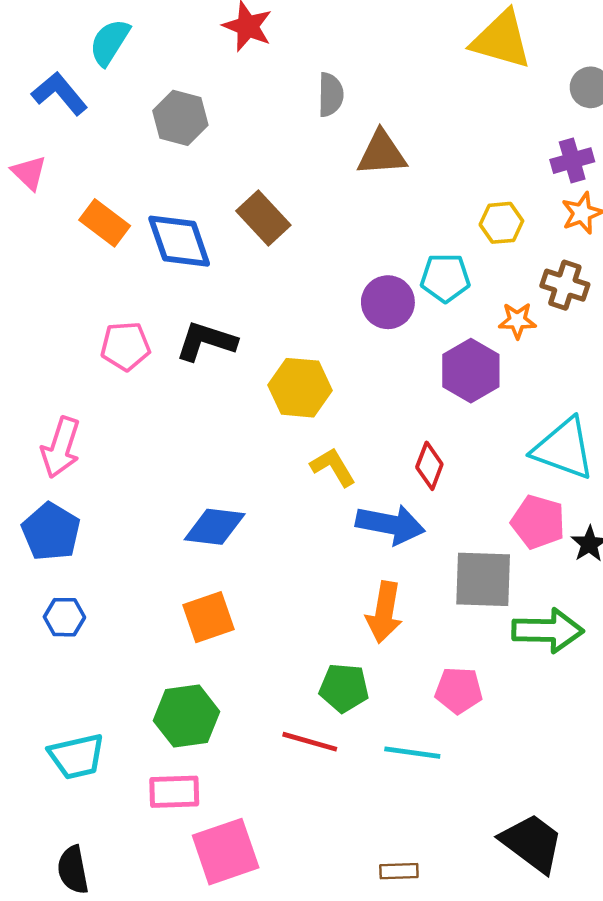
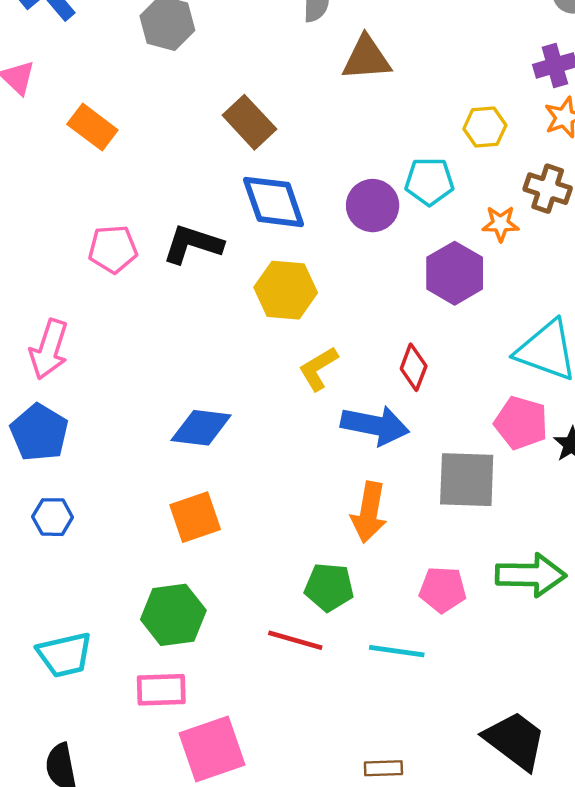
blue diamond: (179, 241) -> (274, 202), moved
yellow L-shape: (333, 467) -> (318, 369), turned -90
green arrow: (548, 631) -> (531, 575), moved

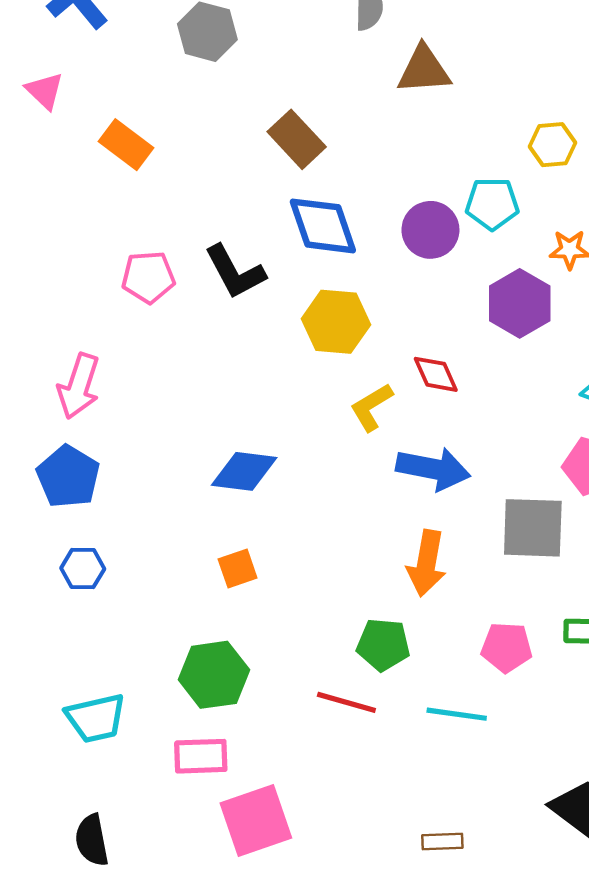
black L-shape: (193, 244) -> (235, 272), turned -136
red diamond: (414, 367) -> (436, 374), moved, turned -45
orange square: (195, 517) -> (238, 569), size x0.7

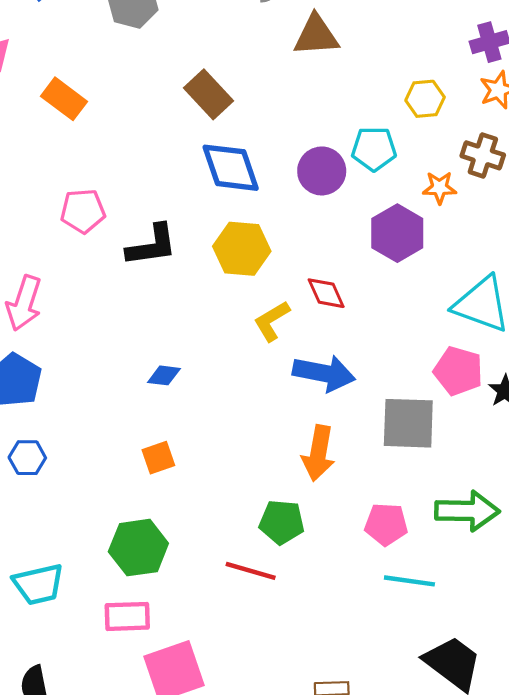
black L-shape: (235, 272) -> (152, 245), moved, turned -70
blue diamond: (244, 471) -> (164, 375), size x0.6
cyan line: (457, 714) -> (409, 581), moved

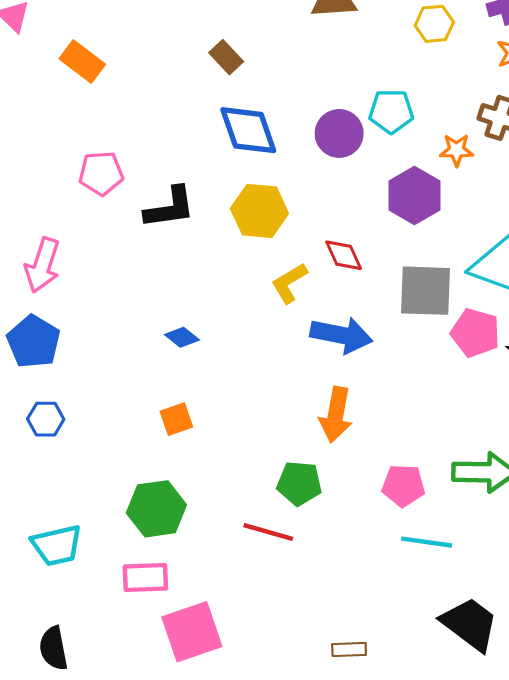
brown rectangle: (208, 94) -> (226, 57), size x0.7
yellow hexagon: (425, 99) -> (434, 24), moved
blue diamond: (164, 375) -> (182, 337), turned 32
gray square: (408, 423) -> (425, 291), moved

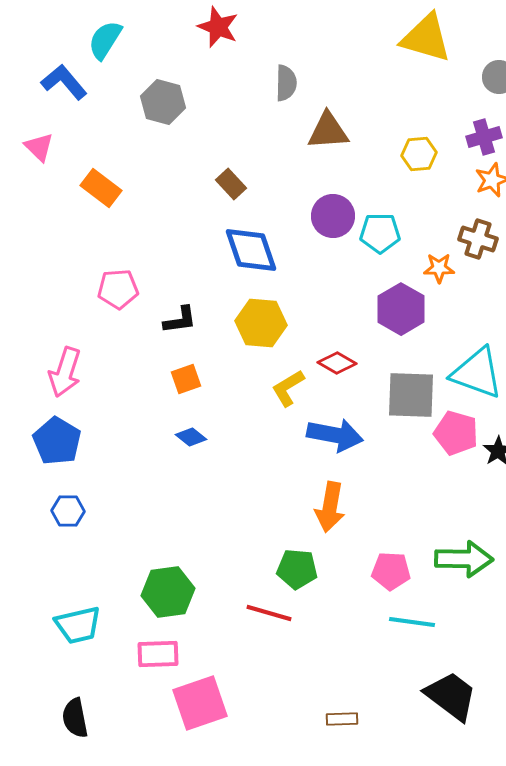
purple circle: (339, 133) -> (333, 216), moved
black L-shape: (170, 208) -> (180, 320), size x0.7
red diamond: (344, 255) -> (337, 363), turned -36
orange square: (176, 419) -> (186, 379), moved

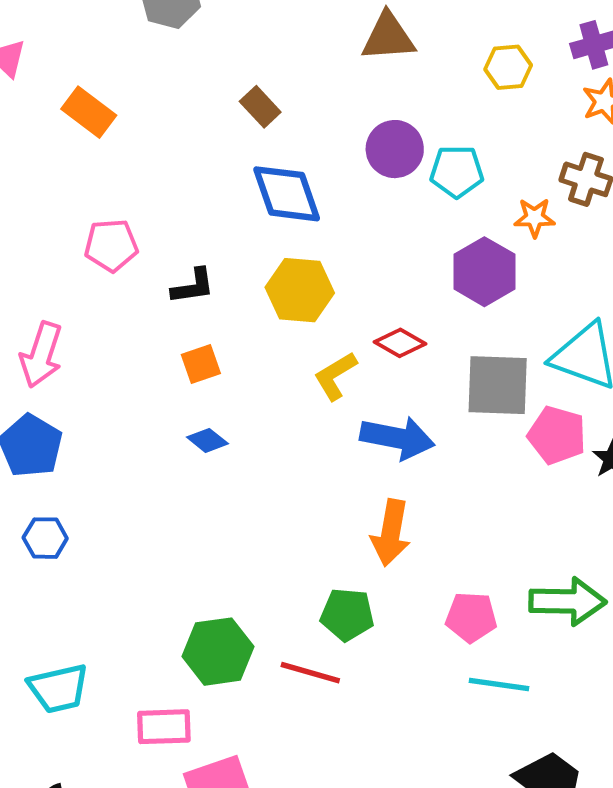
green hexagon: (168, 592) -> (218, 652), moved

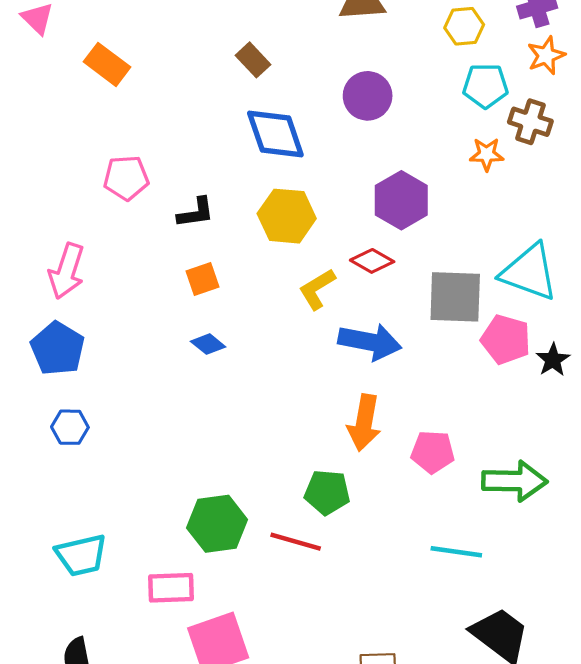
cyan pentagon: (457, 171) -> (485, 86), moved
purple hexagon: (484, 272) -> (401, 200), moved
pink pentagon: (471, 617) -> (433, 452), moved

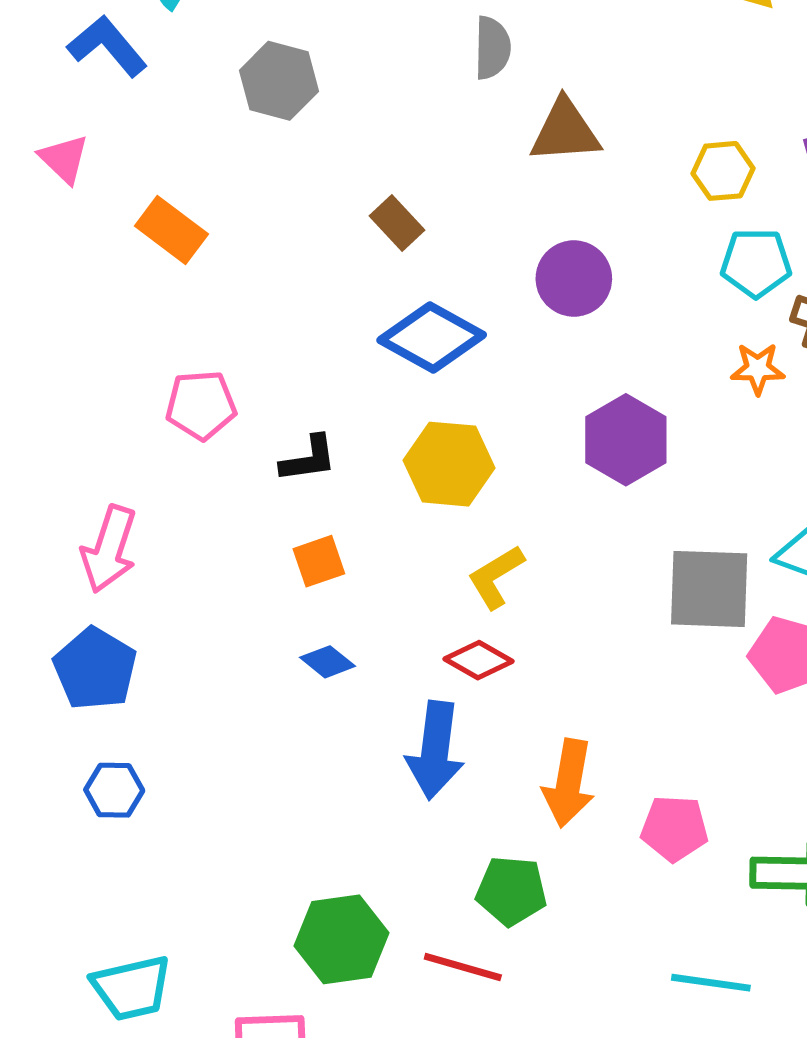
blue diamond: (275, 134) -> (432, 337), turned -42
red diamond: (372, 261) -> (478, 660), moved
blue arrow: (370, 342) -> (435, 750), moved, turned 86

